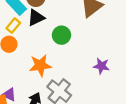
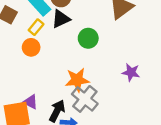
orange star: (40, 65) -> (77, 80), moved

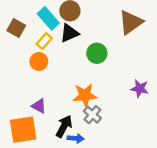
gray cross: (85, 99) -> (92, 115), size x0.7
purple triangle: (31, 102) -> (39, 106), moved

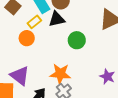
purple triangle: (39, 106) -> (20, 76), size x1.5

